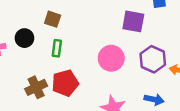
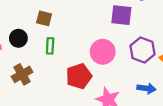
red pentagon: (65, 83) -> (79, 76), moved
brown cross: (36, 87) -> (22, 74), moved

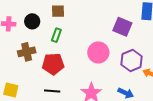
brown square: (44, 18) -> (58, 11), turned -32
red pentagon: (79, 76) -> (53, 64), moved

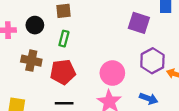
brown cross: (27, 52) -> (31, 61), turned 30
pink circle: (98, 52) -> (112, 73), moved

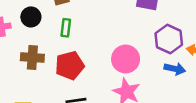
blue arrow: (149, 99) -> (175, 69), moved

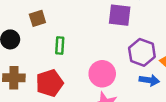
green rectangle: (66, 28) -> (60, 45), moved

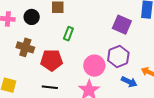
purple hexagon: (142, 52) -> (118, 57), moved

